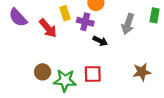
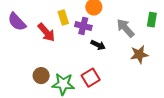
gray arrow: (128, 24) -> (125, 28), turned 120
brown star: (142, 72) -> (139, 54), moved
red square: (93, 74) -> (91, 78), turned -30

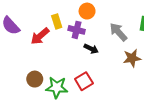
red arrow: (46, 32) -> (40, 36), turned 90

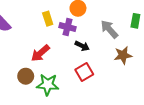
red arrow: (40, 36) -> (40, 53), moved
red square: (84, 81) -> (84, 72), moved

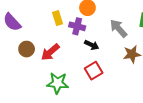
brown circle: (26, 76) -> (27, 49), moved

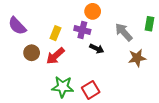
yellow rectangle: (58, 18) -> (55, 33), moved, turned 40
red square: (94, 71) -> (91, 90), moved

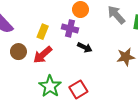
gray arrow: (124, 32) -> (116, 15), moved
green star: (63, 87) -> (50, 86), turned 30

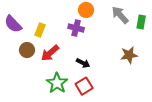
yellow rectangle: (43, 32) -> (40, 30), moved
black arrow: (85, 47) -> (83, 63), moved

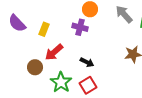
brown circle: (27, 50) -> (35, 67), moved

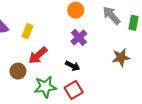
purple cross: (80, 27) -> (79, 37), moved, turned 35
green star: (61, 82) -> (45, 87), turned 30

